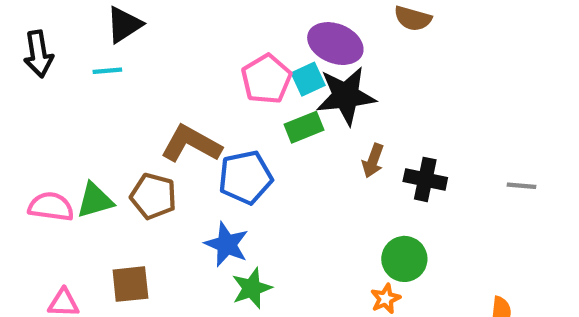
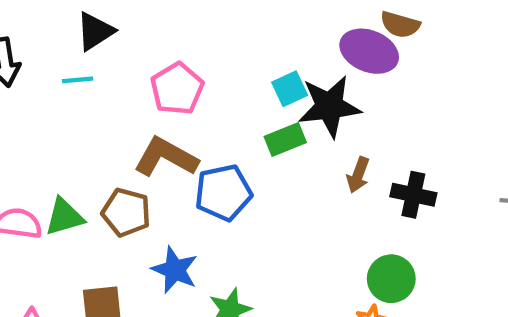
purple ellipse: (335, 44) -> (369, 51), moved
pink pentagon: (266, 79) -> (177, 89), moved
blue star: (227, 244) -> (175, 270), moved

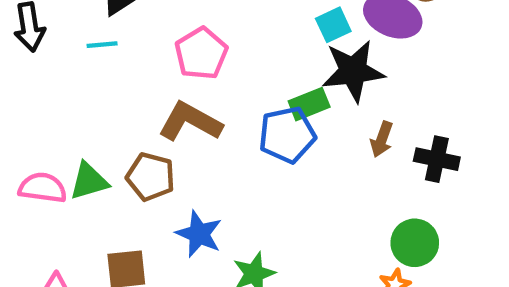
cyan square: (290, 89) -> (333, 25), moved
blue pentagon: (223, 193) -> (287, 135), moved

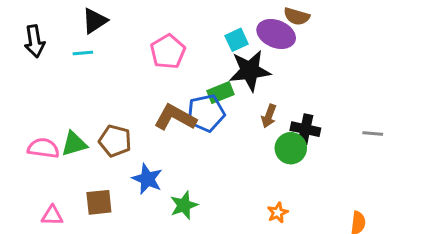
pink pentagon: (201, 53) -> (168, 52), moved
brown L-shape: (190, 122) -> (175, 117), moved
green circle: (415, 243) -> (291, 148), moved

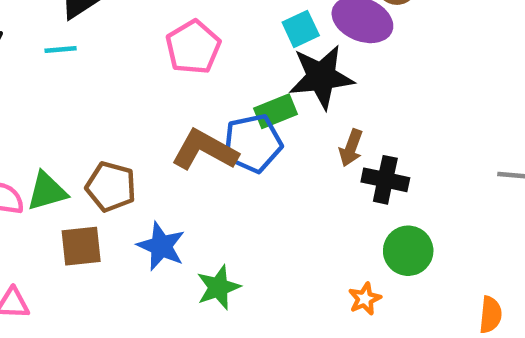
black cross: (305, 129) -> (385, 180), moved
green circle: (291, 148) -> (408, 251), moved
brown square: (99, 202) -> (81, 246), moved

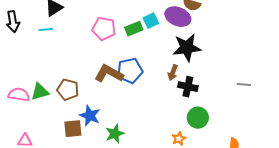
pink pentagon: (193, 47) -> (104, 29), turned -30
black star: (321, 77) -> (187, 48), moved
green rectangle: (276, 111) -> (134, 29), moved
brown square: (81, 246) -> (73, 129), moved

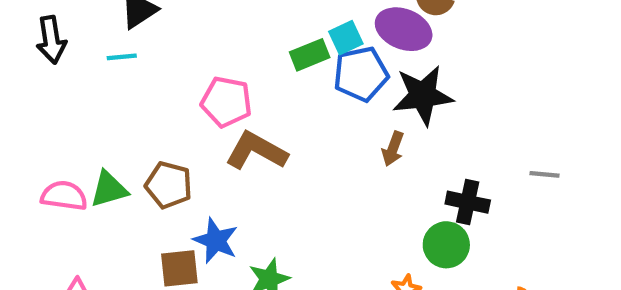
pink pentagon: (104, 29) -> (226, 102), moved
blue pentagon: (130, 71) -> (361, 74), moved
black cross: (188, 87) -> (468, 202), moved

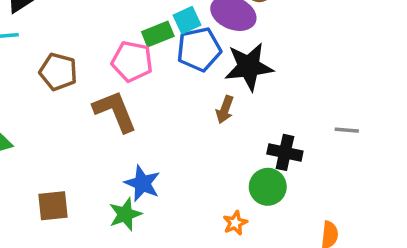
pink pentagon: (226, 102) -> (132, 61), moved
brown L-shape: (256, 151) -> (115, 111), turned 39
brown pentagon: (169, 185) -> (58, 72), moved
blue star: (216, 241) -> (142, 183), moved

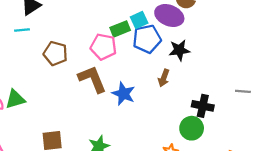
black star: (249, 67) -> (179, 50), size x0.7
blue star: (142, 183) -> (124, 94), moved

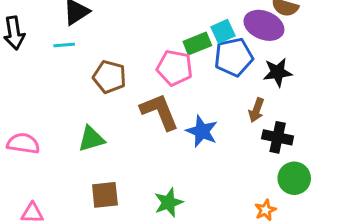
green triangle: (15, 99) -> (91, 139), moved
black cross: (203, 106) -> (278, 137), moved

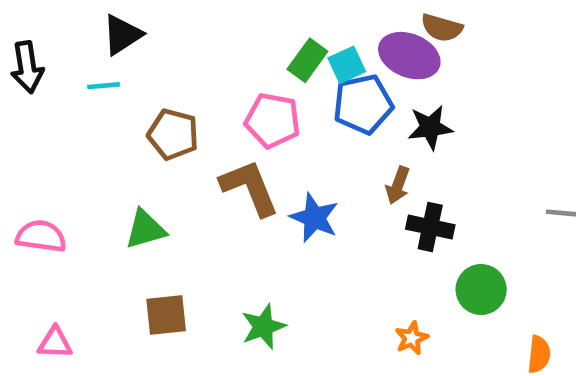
green rectangle: (197, 44) -> (307, 60), moved, turned -32
green circle: (294, 178) -> (481, 290), moved

